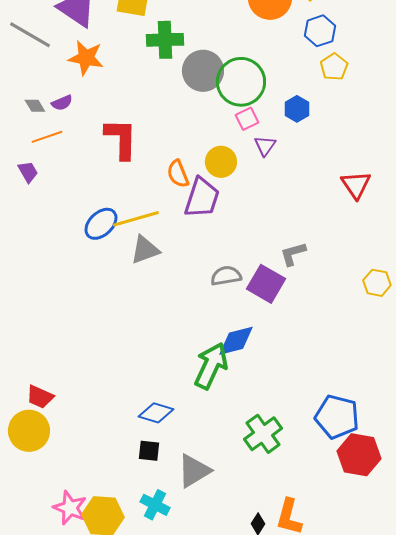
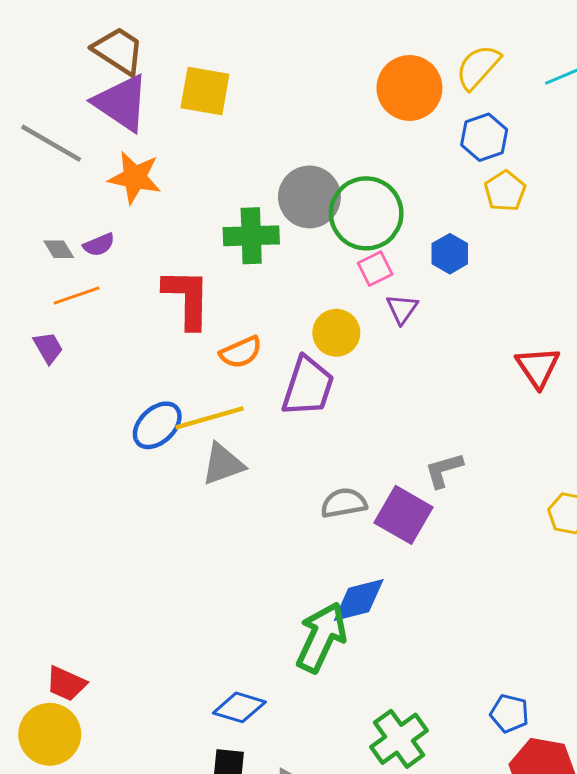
green cross: (165, 40) -> (251, 236), moved
orange semicircle: (178, 174) -> (241, 352), moved, turned -92
blue pentagon: (337, 417) -> (509, 713), size x0.6

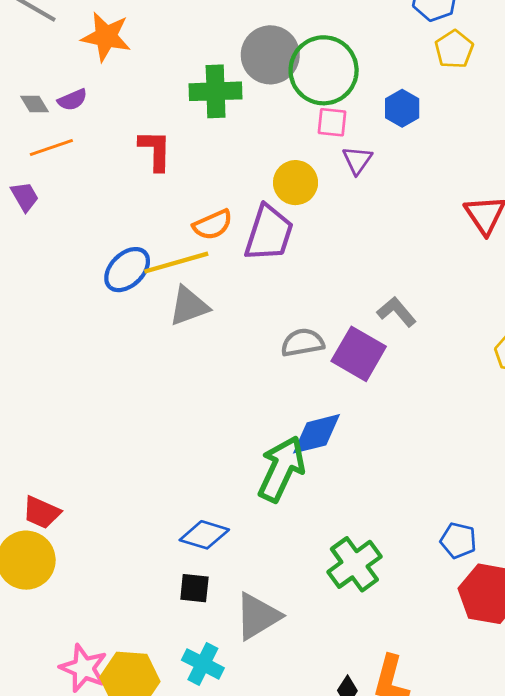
pink square: (375, 269) -> (332, 122), turned 32
red L-shape: (187, 298) -> (155, 150), size x0.7
orange semicircle: (241, 352) -> (213, 225), moved
gray L-shape: (444, 470) -> (397, 312), turned 66

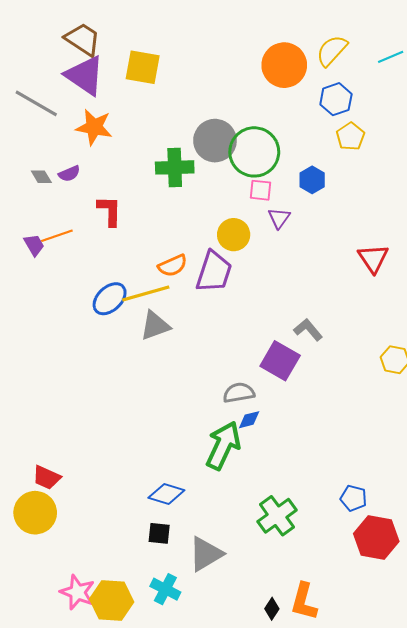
orange line: (51, 147) -> (57, 236), moved
red L-shape: (155, 150) -> (110, 211), moved
gray semicircle: (303, 343) -> (239, 393), moved
blue diamond: (317, 434) -> (249, 420), size x0.6

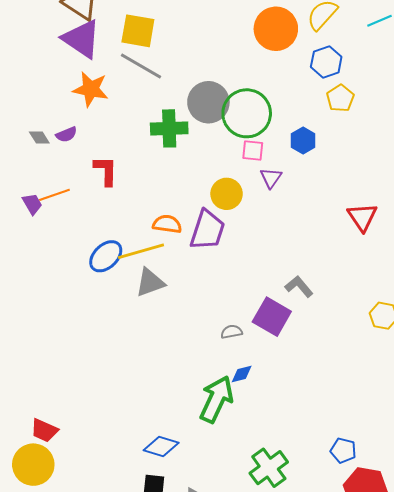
gray line: (36, 103) -> (141, 66), moved
orange semicircle: (173, 266) -> (167, 224), turned -148
gray semicircle: (239, 393) -> (232, 332), moved, size x0.7

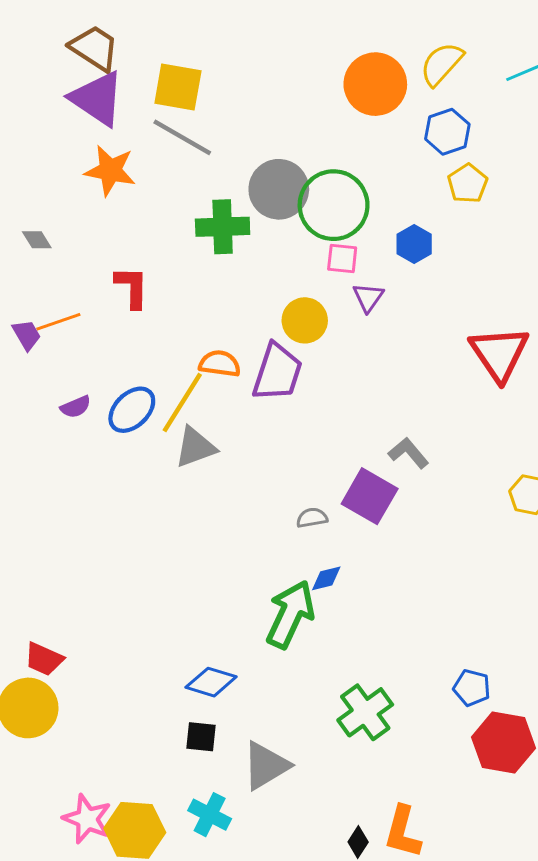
purple semicircle: (66, 134) -> (76, 407), moved
red triangle: (362, 217) -> (499, 354), size x1.4
yellow line: (141, 251) -> (182, 403), turned -42

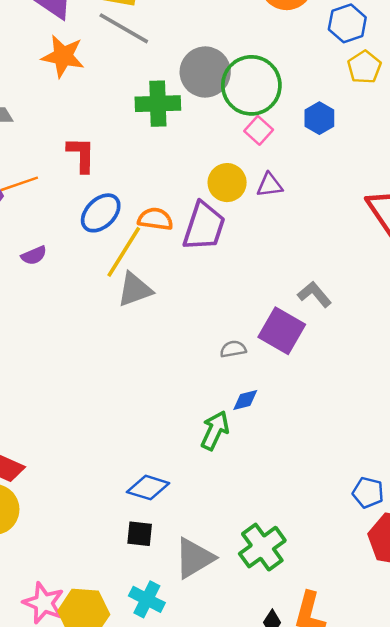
pink square: (342, 258) -> (259, 130), turned 36
purple triangle: (368, 297) -> (270, 185), moved, turned 48
blue ellipse: (132, 410) -> (101, 213), moved
green arrow: (290, 614) -> (215, 430), size x0.7
green cross: (365, 712) -> (262, 547), moved

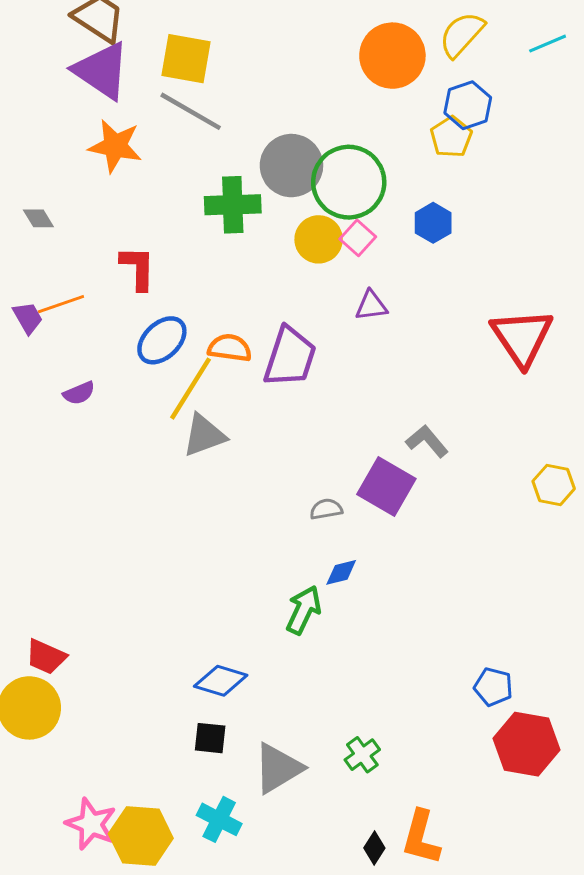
yellow pentagon: (364, 67) -> (451, 137), moved
yellow circle: (227, 183) -> (319, 239), moved
green cross: (262, 547) -> (362, 755), size x0.6

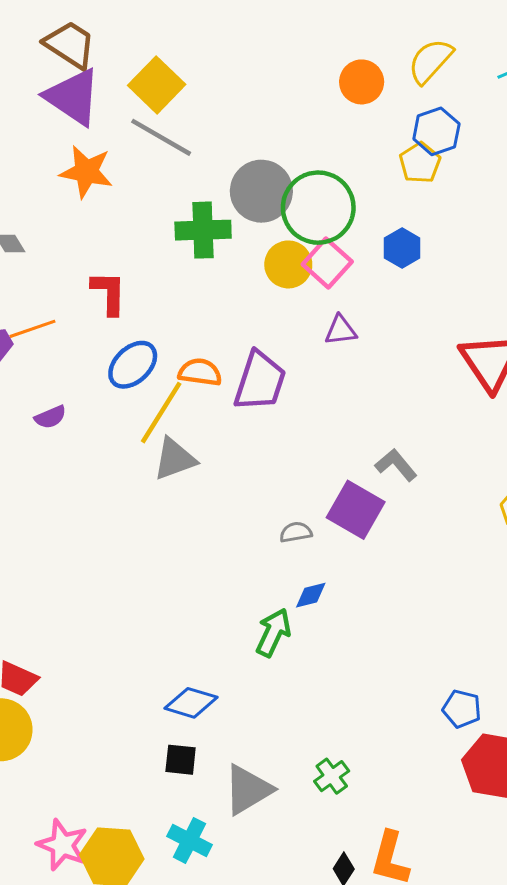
orange circle: (392, 56) -> (362, 82), size x0.7
yellow square: (186, 59) -> (157, 85), turned 34
pink square: (358, 238) -> (327, 263), size x1.4

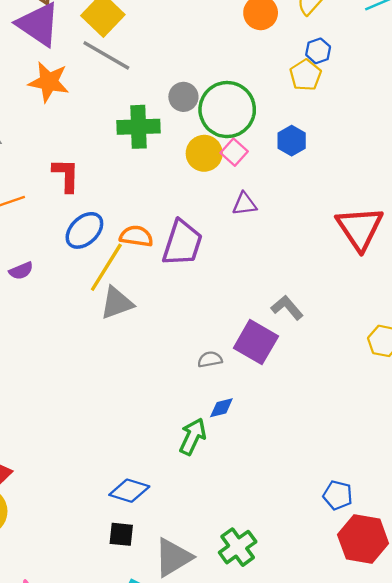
blue hexagon: (436, 131) -> (318, 51), size x0.7
gray circle: (261, 191) -> (183, 97), size x0.6
pink square: (327, 263) -> (234, 152), size x0.7
green cross: (332, 776) -> (238, 547), size x1.4

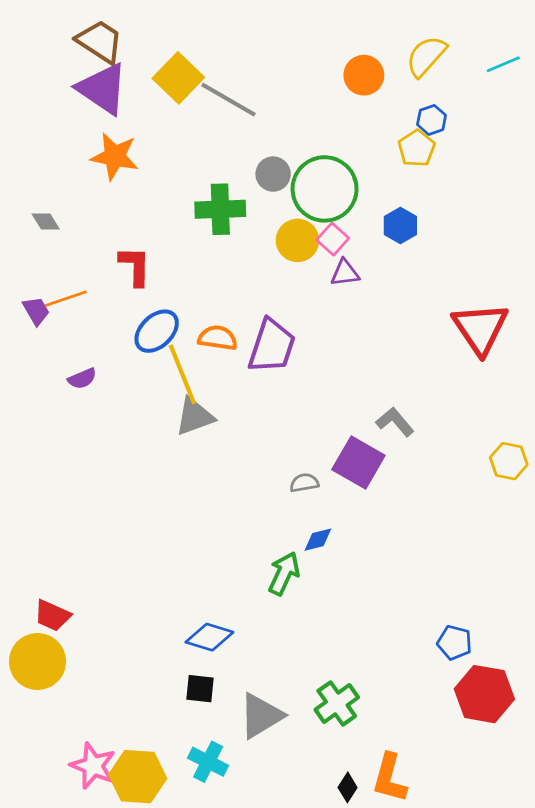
gray line: (106, 55) -> (228, 100), moved
purple triangle: (244, 204) -> (345, 273), moved
yellow line: (106, 267) -> (182, 374), turned -54

